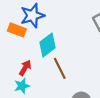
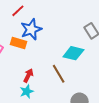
cyan diamond: (47, 45) -> (73, 53), moved, turned 55

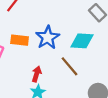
blue star: (31, 29) -> (48, 38), moved

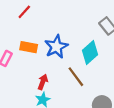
cyan diamond: (82, 41) -> (90, 53), turned -50

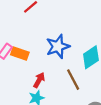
orange rectangle: (29, 47) -> (20, 54), moved

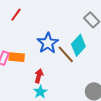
brown line: (73, 80) -> (66, 54), moved

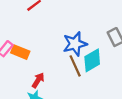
blue star: (48, 43) -> (75, 44), moved

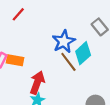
red arrow: (38, 80) -> (37, 83), size x1.5

